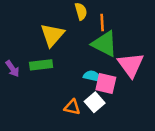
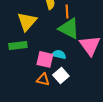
pink square: (106, 84) -> (45, 59), moved

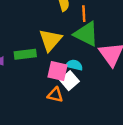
yellow triangle: (27, 21) -> (50, 40), moved
white square: (61, 75) -> (69, 81), moved

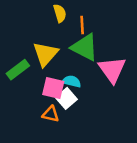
green rectangle: (25, 54) -> (18, 70), turned -30

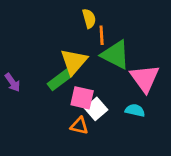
orange line: (82, 25) -> (102, 35), moved
green rectangle: (18, 70) -> (60, 80), moved
cyan semicircle: (72, 81) -> (135, 110), moved

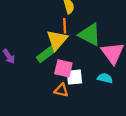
orange line: (102, 35) -> (65, 26), moved
white square: (96, 109) -> (74, 77), turned 35

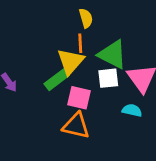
white square: (74, 77) -> (108, 78), moved
orange triangle: (61, 90) -> (76, 126), size x1.5

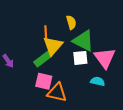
yellow semicircle: (86, 18) -> (71, 22), moved
orange line: (80, 43) -> (46, 33), moved
pink square: (79, 98) -> (44, 81), moved

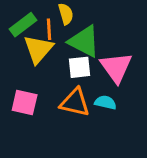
orange line: (46, 33) -> (49, 29), moved
green rectangle: (43, 59) -> (23, 25), moved
orange triangle: (57, 93) -> (75, 102), moved

